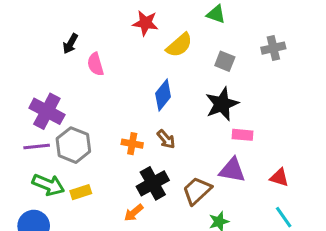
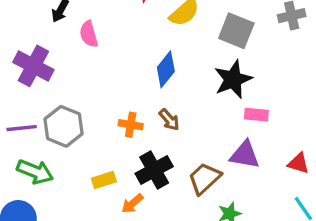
gray square: (225, 61) -> (236, 31), size x1.5
purple cross: (47, 111) -> (33, 66), moved
yellow rectangle: (81, 192) -> (104, 180), moved

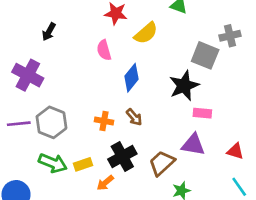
gray square: (236, 31) -> (205, 55), moved
pink semicircle: (89, 34) -> (104, 50), moved
green arrow: (35, 172) -> (53, 163), moved

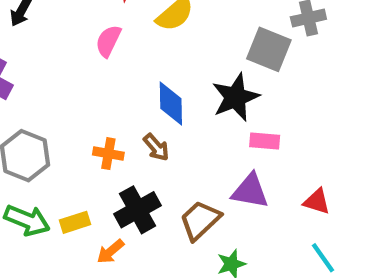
pink semicircle: (104, 50) -> (108, 41), turned 42
blue diamond: (132, 78) -> (171, 104), moved, turned -40

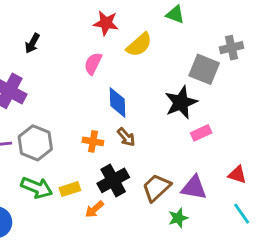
blue diamond: (171, 104) -> (117, 102), moved
pink rectangle: (265, 141) -> (201, 133), turned -30
purple triangle: (250, 191) -> (194, 188), moved

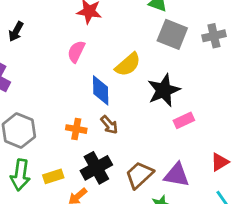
yellow semicircle: (139, 45) -> (128, 64), moved
gray square: (204, 69) -> (172, 34), moved
red triangle: (237, 175) -> (220, 162), turned -48
green arrow: (37, 188) -> (20, 175), turned 76

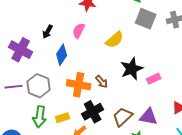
black arrow: (16, 31) -> (48, 32), moved
blue diamond: (101, 90) -> (62, 55), moved, turned 35
black star: (164, 90) -> (132, 69), moved
orange cross: (76, 129) -> (79, 85), size x1.6

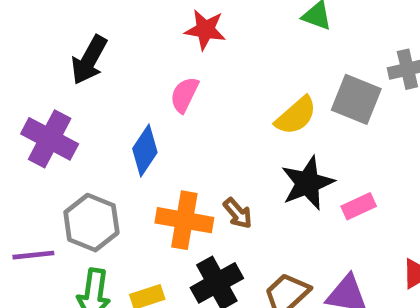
gray square: (146, 19) -> (356, 99), moved
black arrow: (48, 32) -> (89, 60), moved, size x1.5
yellow semicircle: (115, 40) -> (296, 116), moved
purple line: (14, 87) -> (33, 255), moved

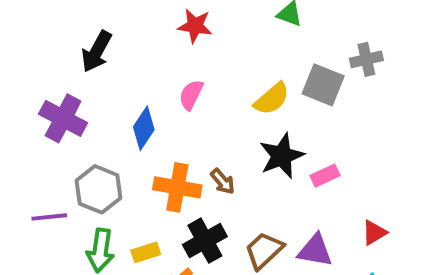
pink semicircle: (184, 95) -> (191, 95), moved

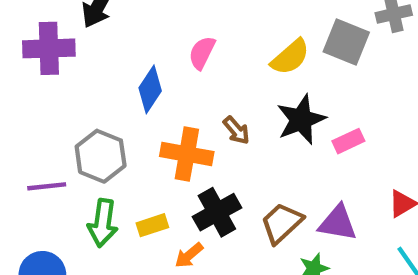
purple cross: (63, 118) -> (49, 48), moved, turned -30
brown arrow: (223, 181) -> (236, 130), moved

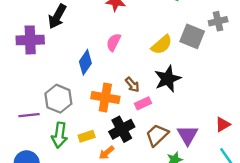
pink rectangle: (348, 141) -> (143, 103), moved
purple triangle: (338, 223) -> (188, 135), turned 50

